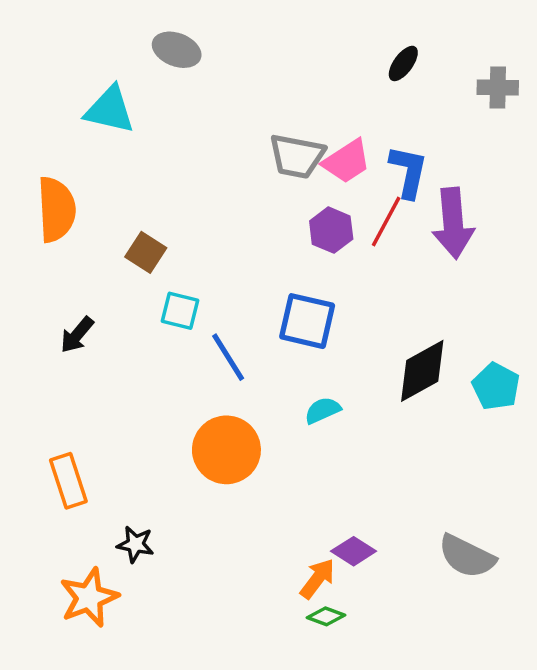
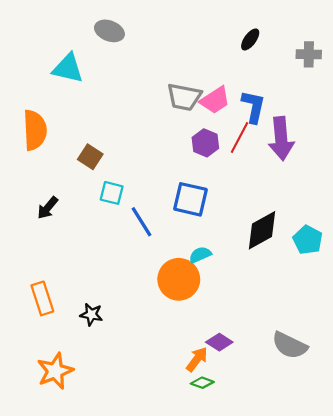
orange circle: (226, 450) -> (179, 279), moved
black star: (135, 544) -> (91, 314), moved

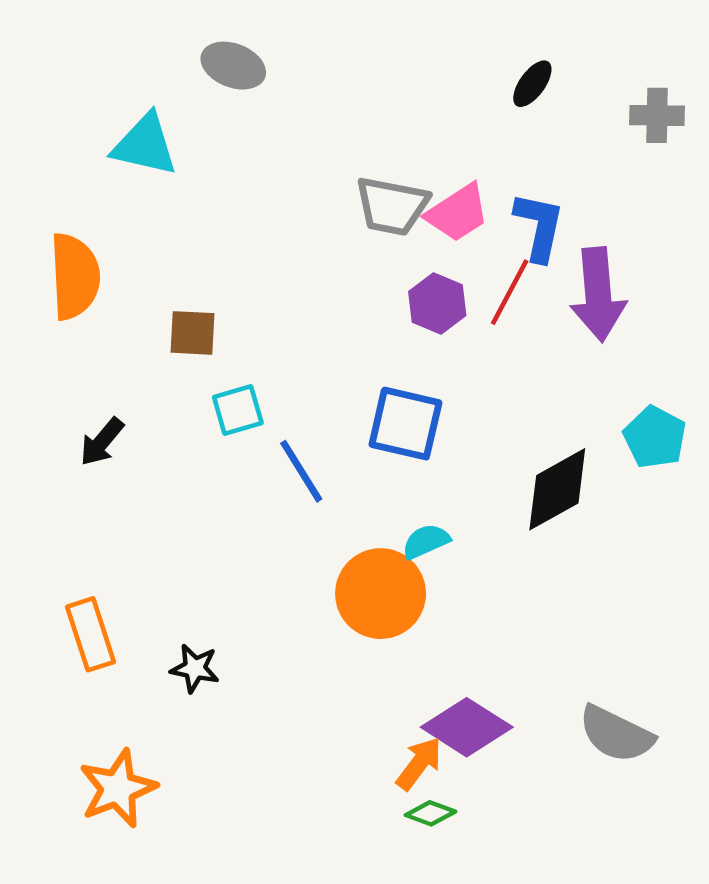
brown square: (90, 157) -> (192, 333), turned -30
cyan square: (112, 193) -> (238, 410), turned -30
cyan pentagon: (308, 240) -> (655, 437), moved
purple diamond: (219, 342) -> (467, 727), size x1.5

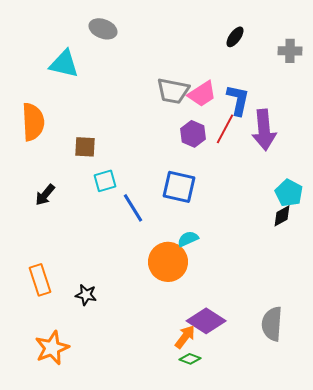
black diamond: (557, 489) -> (282, 216), moved, size x0.6
gray semicircle: (616, 734) -> (272, 324), turned 68

